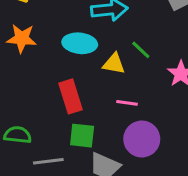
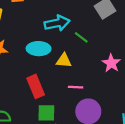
green line: (141, 50) -> (81, 37), moved

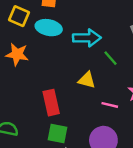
cyan ellipse: (39, 49) -> (49, 28), moved
pink line: (76, 87) -> (110, 105), moved

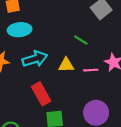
cyan arrow: (87, 38) -> (35, 59), moved
pink line: (110, 105) -> (91, 70), moved

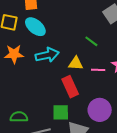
cyan ellipse: (20, 30) -> (35, 27), turned 40
red rectangle: (41, 94) -> (70, 87), moved

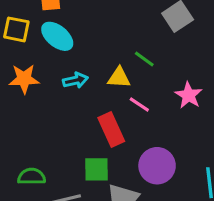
cyan arrow: (47, 55) -> (76, 80), size x0.7
yellow triangle: (76, 63) -> (119, 78), moved
pink line: (98, 70) -> (139, 104), moved, turned 32

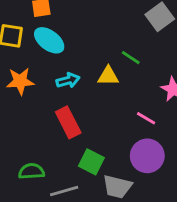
pink line: (139, 104) -> (146, 118), moved
red rectangle: (111, 130) -> (68, 122), moved
green square: (97, 169) -> (91, 162), turned 30

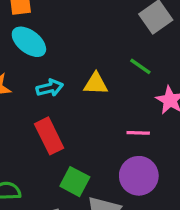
green line: (131, 58) -> (140, 66), moved
pink line: (146, 118) -> (138, 133), turned -30

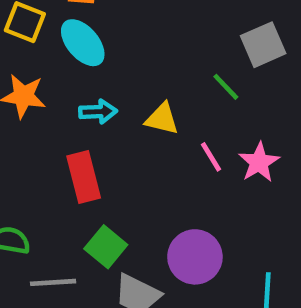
green line: (140, 66) -> (226, 87), moved
pink line: (138, 133) -> (211, 157), moved, turned 45

